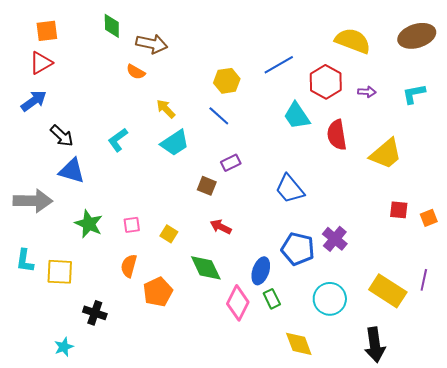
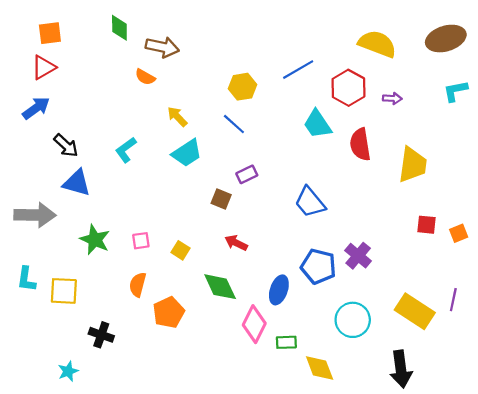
cyan L-shape: (414, 94) -> (455, 91), moved
yellow trapezoid: (386, 154) -> (413, 165), turned -42
green rectangle: (272, 299) -> (286, 342), moved, turned -66

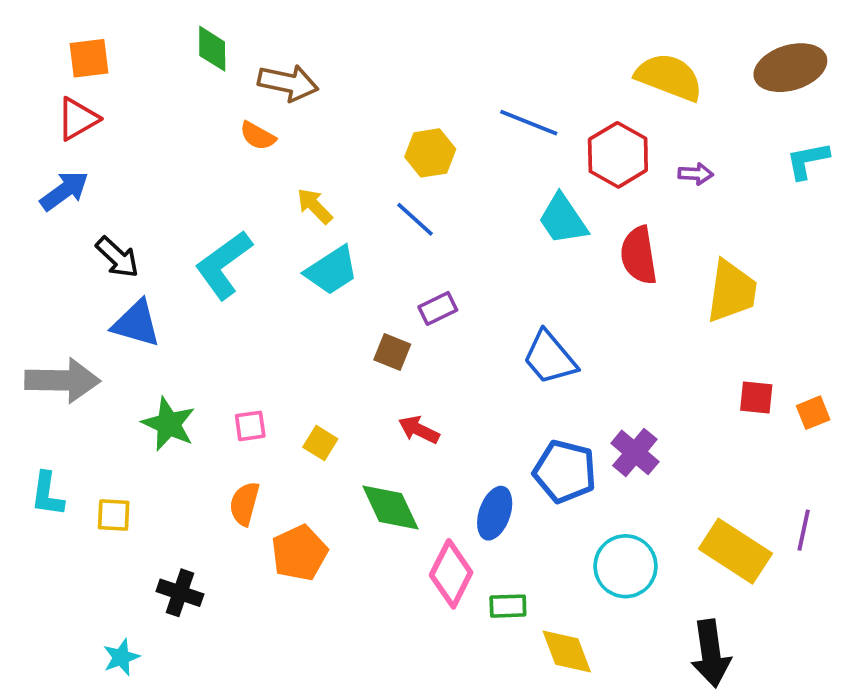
blue line: (298, 70) -> (529, 123), turned 52
cyan L-shape: (126, 150) -> (224, 265), size x1.5
yellow square: (64, 291) -> (114, 515), size x0.7

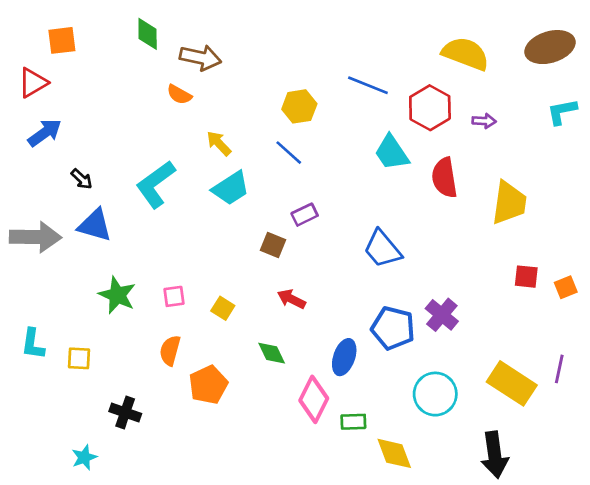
red triangle: (78, 119) -> (33, 83), moved
black arrow: (117, 257) -> (82, 179), size x0.7
gray arrow: (62, 380) -> (35, 237), moved
green diamond: (390, 507) -> (272, 353), size x0.7

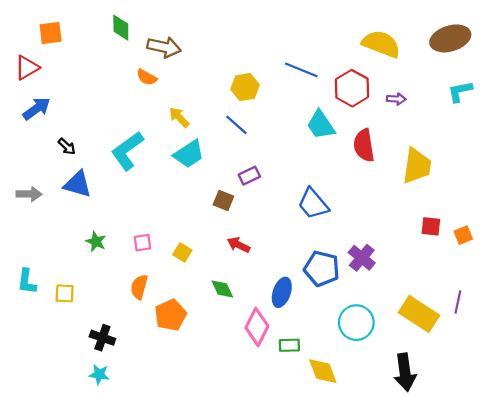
gray arrow: (35, 237) -> (29, 194), size x0.6
green star: (117, 295) -> (96, 242), size x0.7
cyan star: (84, 457) -> (99, 374), moved, turned 30

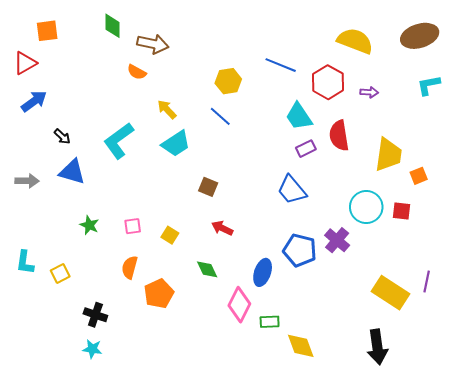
purple rectangle: (249, 176) -> (306, 149), moved
orange square: (463, 235) -> (419, 176), moved
yellow square: (65, 293) -> (60, 273), turned -30
cyan circle: (356, 323) -> (366, 207), moved

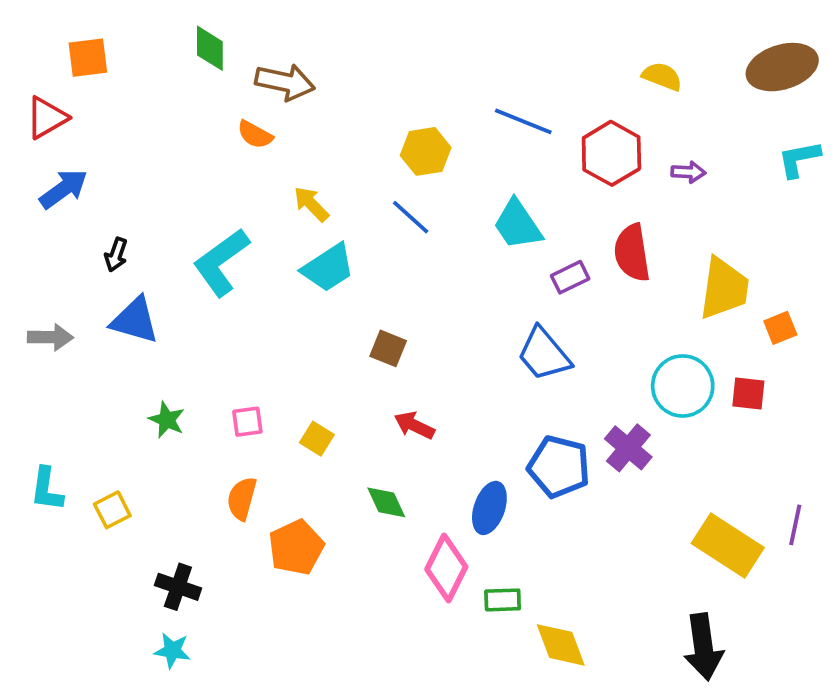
yellow semicircle: (355, 41) -> (662, 76), size x0.6
cyan trapezoid: (299, 116) -> (518, 225), moved
black arrow: (62, 137) -> (116, 255), turned 66

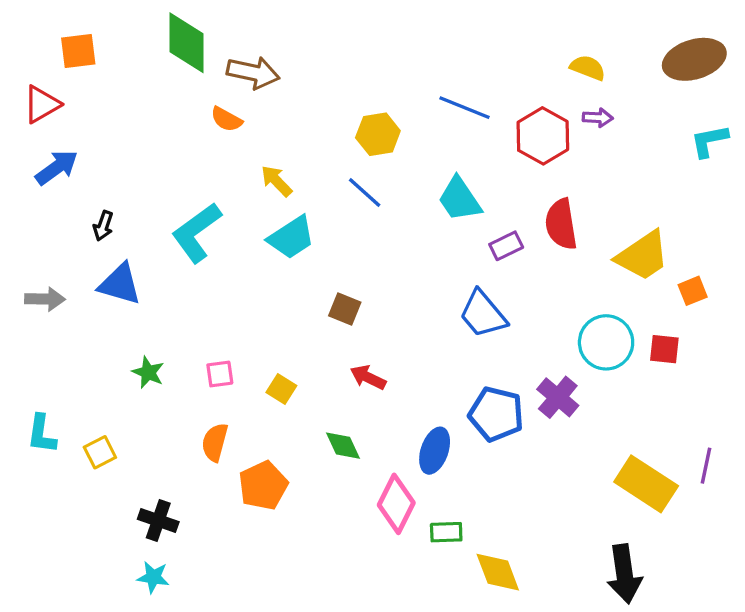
green diamond: (210, 48) -> (186, 43), size x1.5
purple arrow: (688, 172) -> (598, 118), moved
yellow trapezoid: (724, 288) -> (643, 256), turned 48

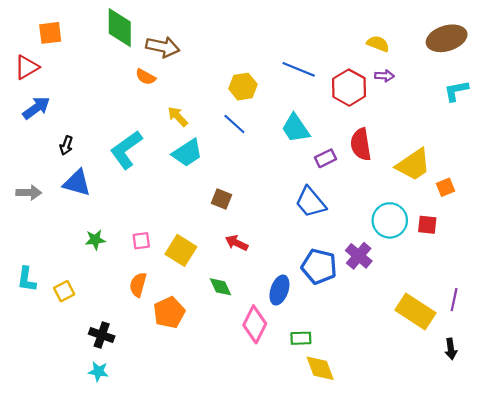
green star: (148, 372) -> (95, 240), turned -30
yellow square: (281, 389) -> (181, 250), size x1.6
green rectangle: (446, 532) -> (301, 338), moved
black arrow: (624, 574) -> (451, 349), moved, size x0.6

